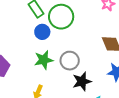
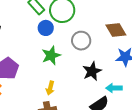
gray circle: (70, 61) -> (81, 41), moved

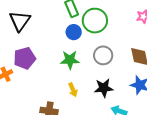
yellow arrow: (50, 88) -> (73, 90), moved, turned -56

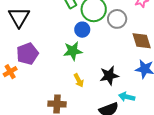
blue circle: (74, 32) -> (82, 30), moved
gray circle: (103, 55) -> (117, 19), moved

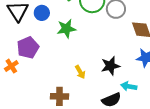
blue circle: (82, 30) -> (42, 13), moved
green star: (73, 51) -> (66, 29), moved

